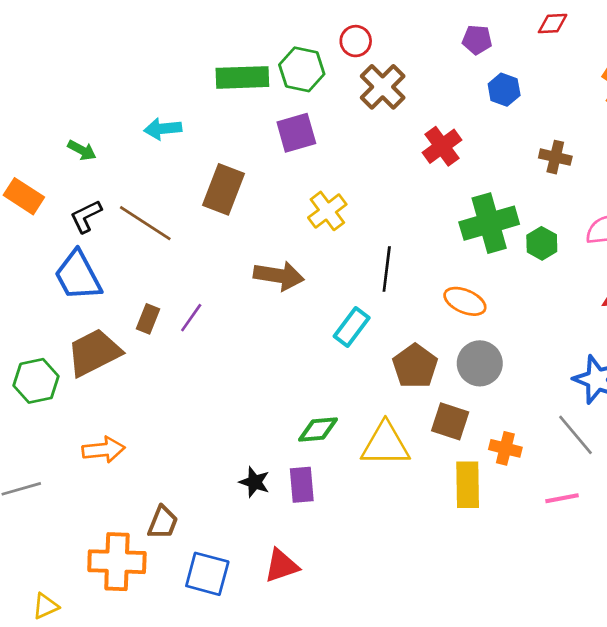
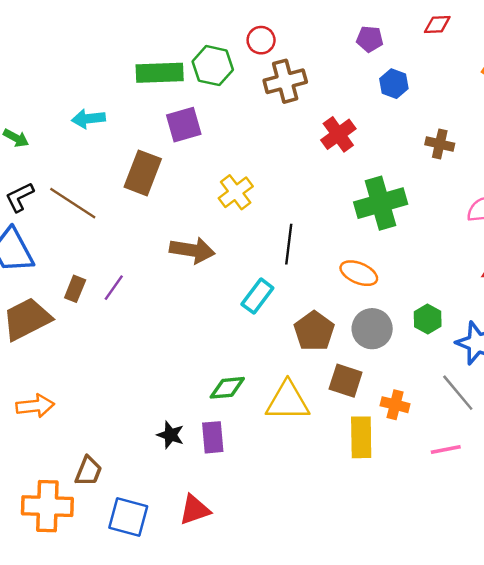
brown cross: (383, 87) -> (285, 81), turned 30
purple square: (296, 133) -> (184, 125), moved
green hexagon: (542, 243) -> (428, 319), moved

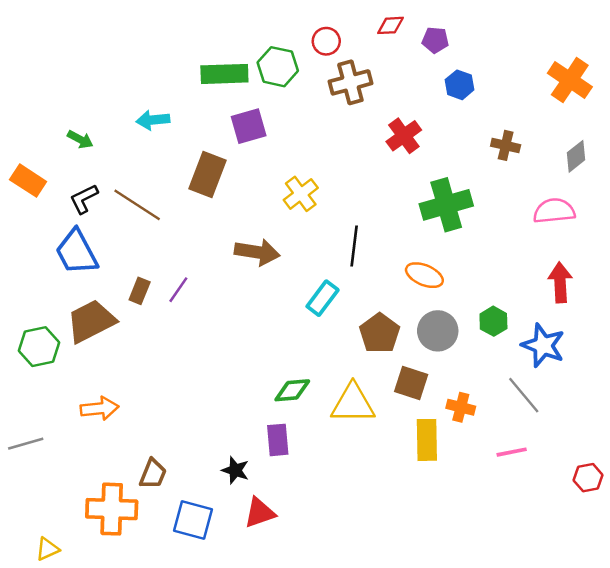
red diamond: (437, 24) -> (390, 25), moved
black star: (170, 435) -> (235, 470), moved

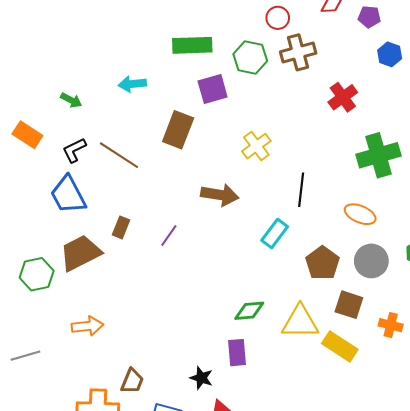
green hexagon: (278, 67) -> (250, 58), moved
purple line: (178, 290) -> (169, 236), moved
yellow rectangle: (427, 440) -> (340, 346), moved, turned -56

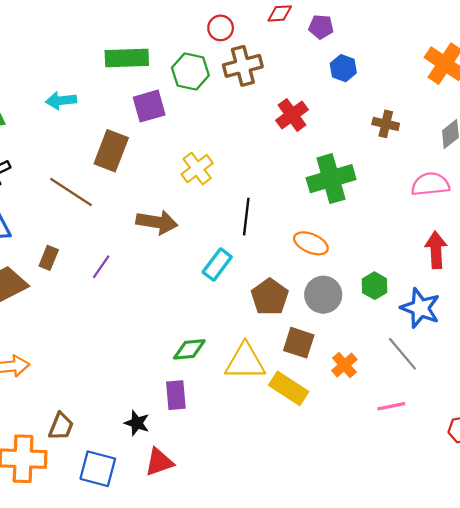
brown line: (119, 155) -> (71, 192), moved
orange cross: (391, 325) -> (344, 365), turned 35

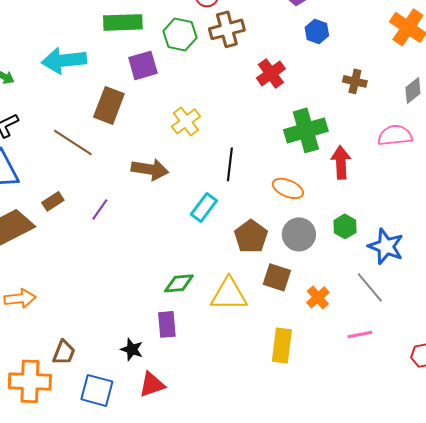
cyan arrow: (61, 100) -> (64, 60), size x1.6
red arrow: (436, 250) -> (341, 162), moved
brown rectangle: (49, 258) -> (53, 201), turned 35
yellow rectangle: (289, 388) -> (282, 345), moved, turned 64

